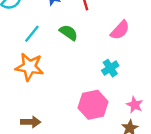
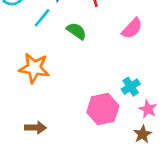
cyan line: (32, 34) -> (42, 18), moved
cyan cross: (110, 68) -> (131, 87), moved

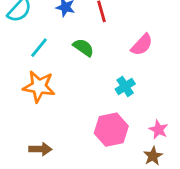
cyan line: (42, 18) -> (39, 48), moved
cyan cross: (131, 87) -> (125, 86), moved

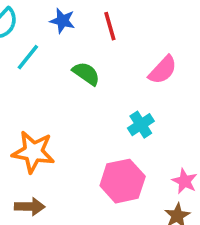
cyan line: (39, 48) -> (28, 57), moved
orange star: (39, 86) -> (33, 152), moved

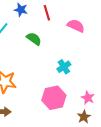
pink semicircle: (163, 70) -> (76, 26), moved, turned -108

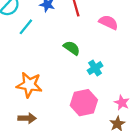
green semicircle: (34, 39) -> (72, 48), moved

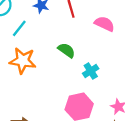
orange star: (29, 85) -> (23, 61), moved

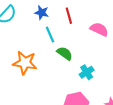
cyan line: (19, 28) -> (50, 35), moved, turned -63

